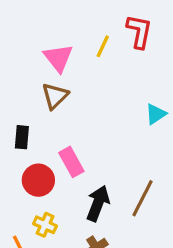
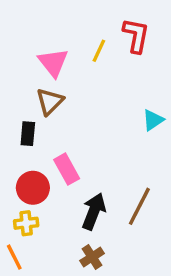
black rectangle: (22, 137) -> (28, 134), moved
yellow cross: (45, 225) -> (26, 223), moved, turned -30

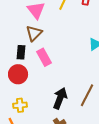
pink rectangle: (67, 169) -> (44, 57), moved
red circle: (33, 188) -> (18, 74), moved

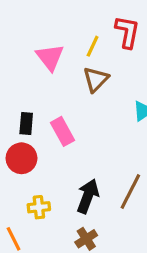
brown triangle: (34, 33) -> (96, 79), moved
yellow cross: (20, 105) -> (39, 207), moved

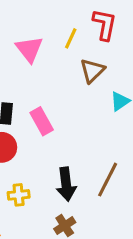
brown triangle: (96, 79) -> (92, 71), moved
black arrow: (88, 196) -> (66, 184), turned 152

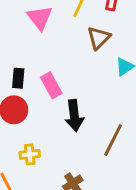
black arrow: (66, 184) -> (74, 116), moved

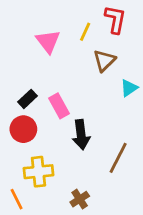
black rectangle: (18, 78) -> (28, 99), turned 42
yellow cross: (30, 154) -> (38, 172), size x1.5

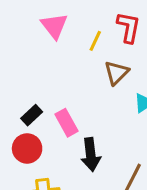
pink triangle: (48, 41) -> (54, 26), moved

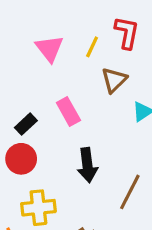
pink triangle: (54, 26) -> (50, 48), moved
pink rectangle: (66, 123) -> (68, 112), moved

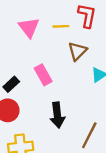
yellow line: (92, 47) -> (61, 26), turned 63

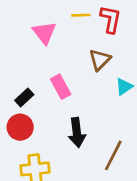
yellow line: (61, 26) -> (81, 15), moved

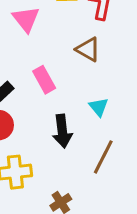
brown triangle: (100, 60) -> (88, 49), turned -45
cyan triangle: (124, 87) -> (99, 107), moved, turned -36

